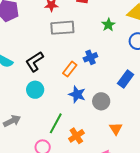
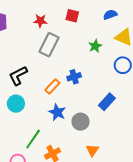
gray rectangle: (62, 28) -> (49, 45), turned -65

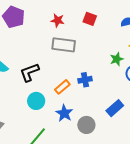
gray rectangle: (49, 45) -> (64, 45), turned 65
green star: (95, 46) -> (117, 59), moved
cyan circle: (16, 104) -> (36, 101), moved

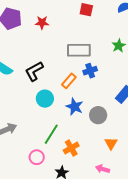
red star: (58, 20) -> (42, 23), moved
gray rectangle: (64, 45) -> (79, 50), moved

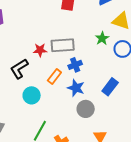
red star: (42, 23) -> (40, 50), moved
blue star: (75, 107) -> (76, 88), moved

